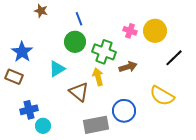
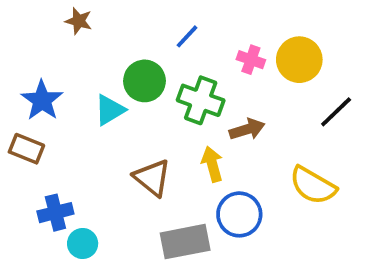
blue line: (79, 19) -> (187, 36), moved, turned 64
cyan triangle: (57, 69) -> (110, 110), moved
yellow arrow: (98, 77) -> (212, 164), moved

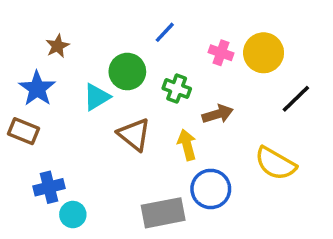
brown star: (79, 21) -> (58, 46), moved, turned 30
green cross: (201, 100) -> (177, 89), size x0.7
brown triangle: (152, 178) -> (134, 134), moved

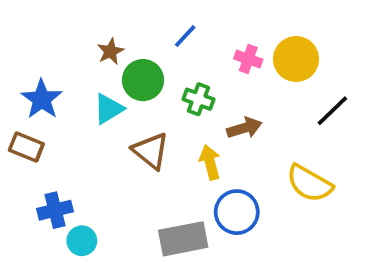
brown star: (58, 46) -> (110, 51), moved

